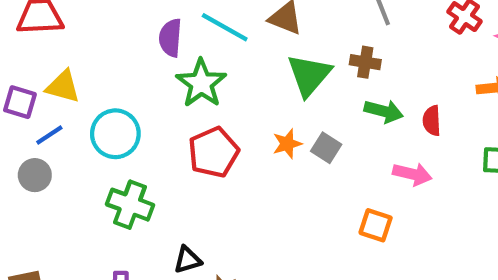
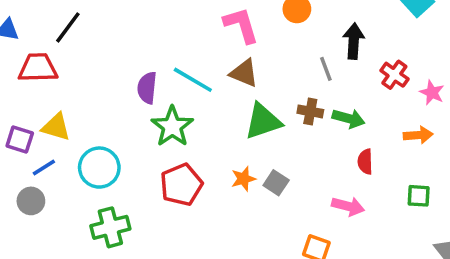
green triangle: (309, 75) -> (263, 121), turned 30
green arrow: (384, 111) -> (349, 118), moved
green cross: (130, 205) -> (110, 227), turned -36

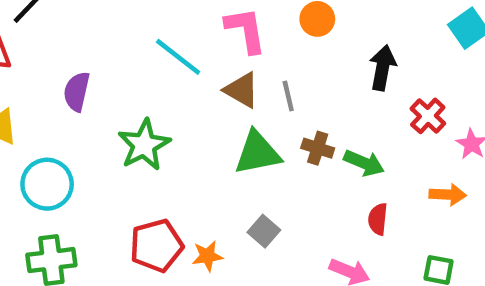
gray line: (326, 69) -> (288, 96), moved
cyan line: (193, 80) -> (178, 57), moved
purple semicircle: (147, 88) -> (77, 92), moved
orange star: (243, 179) -> (207, 256), moved
red pentagon: (181, 185) -> (156, 246), moved

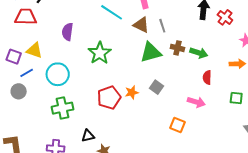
red cross: (428, 116) -> (225, 17), moved
orange star: (207, 256) -> (132, 92), moved

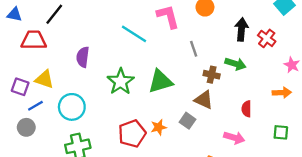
brown triangle: (141, 25) -> (204, 100), moved
green triangle: (151, 52) -> (160, 81), moved
green arrow: (199, 53) -> (235, 64), moved

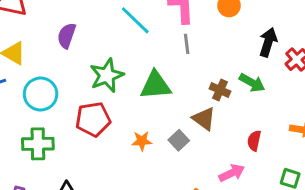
gray line: (194, 49) -> (187, 44), moved
red pentagon: (132, 134) -> (93, 119), moved
pink arrow: (234, 138) -> (232, 173), turned -54

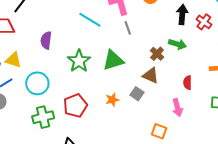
brown cross: (220, 90) -> (157, 54), turned 32
red pentagon: (93, 119) -> (75, 106), moved
pink arrow: (232, 173) -> (177, 108), turned 114

